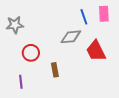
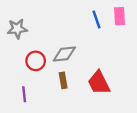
gray diamond: (71, 37) -> (64, 54), moved
red trapezoid: (96, 51) -> (99, 83), moved

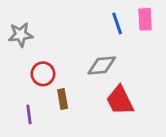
gray diamond: (64, 54) -> (102, 65), moved
brown rectangle: (63, 80) -> (63, 99), moved

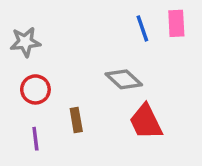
gray diamond: (102, 65) -> (124, 79), turned 48
red circle: (43, 74) -> (35, 89), moved

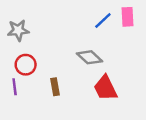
blue line: (142, 28) -> (103, 20), turned 66
purple line: (35, 139) -> (15, 87), moved

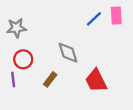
gray diamond: (89, 57) -> (68, 53), moved, turned 30
brown rectangle: (55, 87) -> (50, 79), turned 48

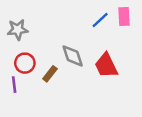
brown rectangle: (50, 79) -> (50, 74), moved
red trapezoid: (96, 81) -> (106, 65), moved

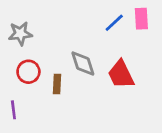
brown rectangle: (50, 74) -> (57, 84), turned -35
purple line: (14, 85) -> (13, 110), moved

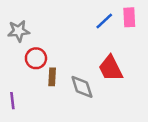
gray diamond: (83, 64) -> (82, 87), moved
red circle: (28, 72) -> (36, 58), moved

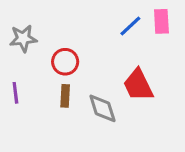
red circle: (36, 58) -> (65, 62), moved
purple line: (12, 101) -> (15, 93), moved

